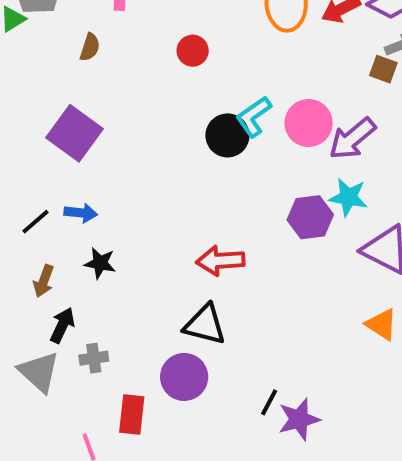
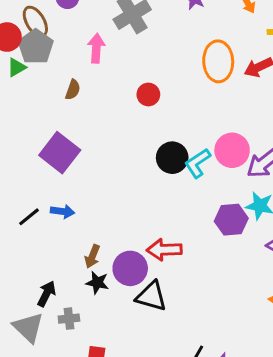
cyan L-shape: (254, 117) -> (198, 163), moved
black star: (100, 263) -> (97, 283), moved
brown arrow: (44, 281) -> (92, 256), moved
purple circle: (184, 377) -> (130, 268), moved

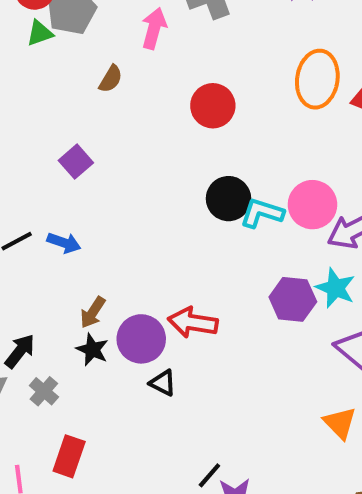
red circle: (148, 94) -> (213, 106), size x1.4
purple square: (60, 153) -> (76, 162), size x0.6
cyan L-shape: (198, 163) -> (262, 213), turned 40
black triangle: (151, 296) -> (163, 383), size x0.6
gray cross: (69, 319) -> (44, 391), turned 36

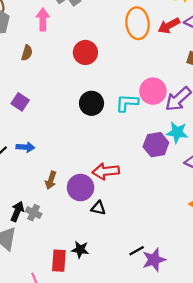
black circle: (228, 199) -> (91, 103), moved
black star: (92, 350) -> (80, 250), moved
gray cross: (44, 391) -> (34, 213), moved
black line: (209, 475) -> (137, 251), turned 35

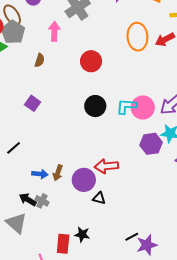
pink circle: (153, 91) -> (143, 107), moved
blue arrow: (25, 147) -> (40, 174), moved
black arrow: (17, 211) -> (28, 200), turned -84

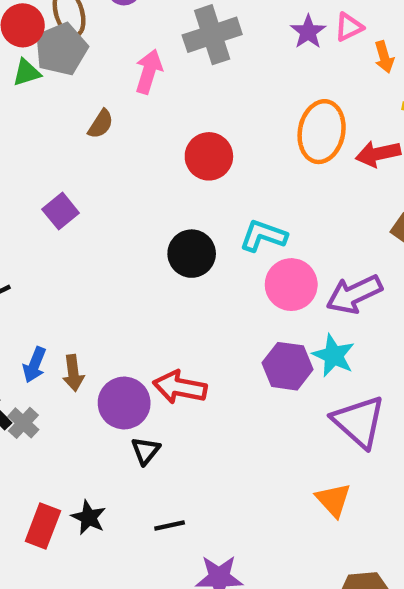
cyan L-shape: (127, 106) -> (263, 236), moved
brown arrow: (58, 173) -> (73, 373), turned -42
blue arrow: (40, 174) -> (35, 365), turned 91
black triangle: (99, 198) -> (146, 451), turned 40
black line: (132, 237) -> (170, 526), moved

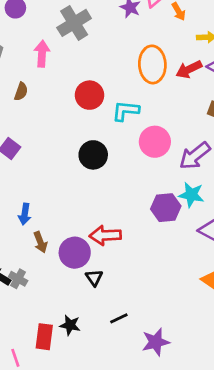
cyan L-shape: (263, 236) -> (126, 111), moved
pink circle: (291, 285) -> (155, 142), moved
blue arrow: (35, 365) -> (25, 214), moved

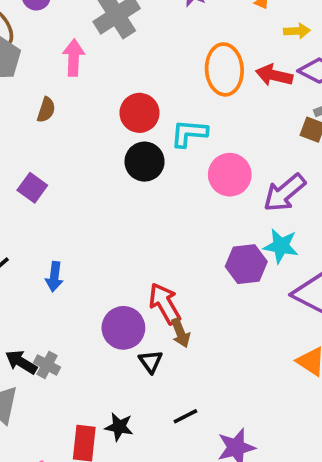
red arrow: (189, 69) -> (274, 75), turned 40
black circle: (93, 155) -> (145, 162), moved
red arrow: (105, 235) -> (165, 304), turned 64
brown arrow: (40, 242) -> (180, 333), moved

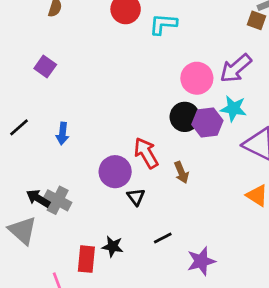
black circle: (145, 162) -> (185, 117), moved
pink circle: (230, 175) -> (197, 78), moved
brown arrow: (180, 333) -> (181, 172), moved
gray cross: (47, 365) -> (58, 200), size x1.4

